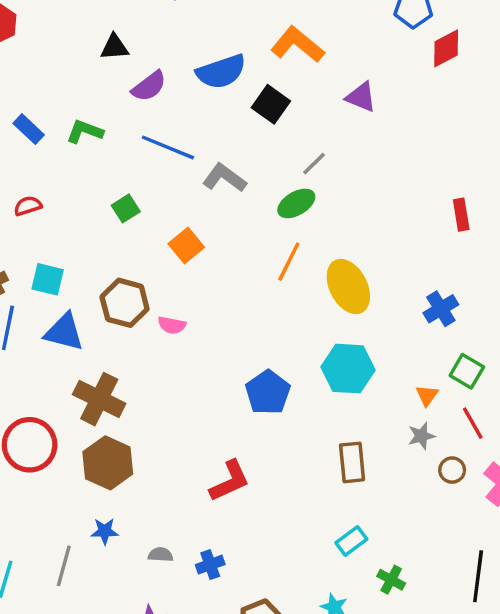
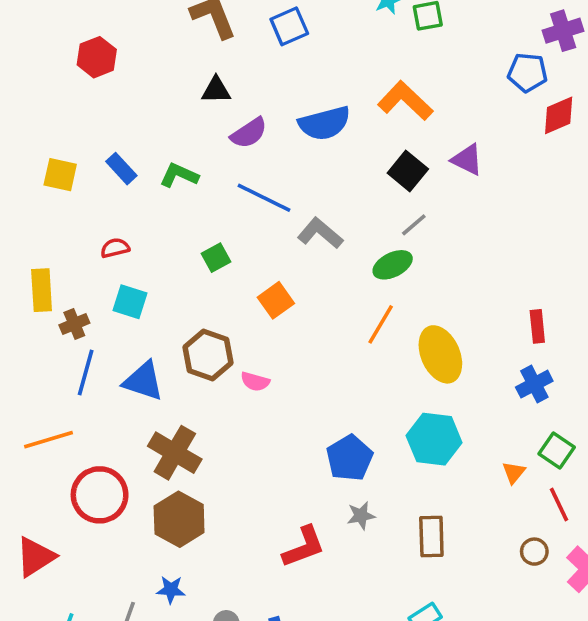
black square: (271, 104) -> (408, 171), moved
red rectangle: (461, 215) -> (537, 326), moved
cyan square: (48, 279) -> (130, 302), moved
gray star: (421, 436) -> (361, 516), moved

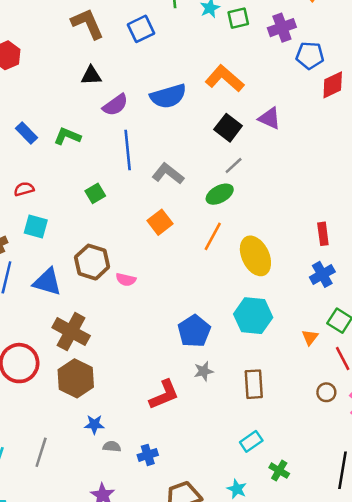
purple cross: (563, 31) -> (282, 28), moved
blue line: (264, 198) -> (128, 150), turned 60
orange square: (276, 300) -> (160, 222), moved
blue star: (171, 590) -> (94, 424), moved

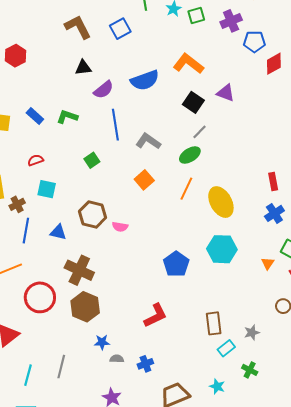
blue triangle: (47, 282) -> (58, 232), size x0.7
gray star: (204, 371) -> (252, 333), moved
brown rectangle: (254, 384) -> (214, 323), moved

